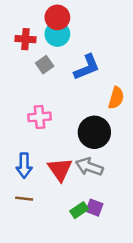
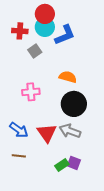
blue L-shape: (87, 67) -> (65, 35), moved
orange semicircle: (116, 98) -> (68, 77), moved, turned -90
blue arrow: (24, 165) -> (19, 130), turned -54

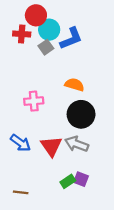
red circle: (45, 14) -> (36, 15), moved
gray square: (35, 51) -> (46, 47), moved
brown line: (19, 156) -> (21, 192), moved

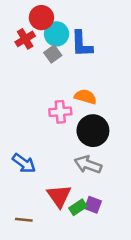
red cross: (22, 34) -> (25, 39), turned -35
blue L-shape: (71, 38) -> (82, 44), turned 110
pink cross: (34, 101) -> (60, 112), moved
red triangle: (51, 146) -> (59, 196), moved

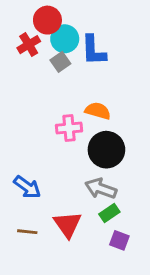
purple square: (93, 205) -> (119, 240), moved
green rectangle: (78, 207) -> (109, 213), moved
brown line: (24, 220) -> (27, 232), moved

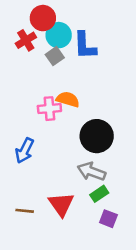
orange semicircle: (98, 111) -> (68, 99), moved
pink cross: (69, 128) -> (49, 109), moved
blue arrow: (27, 187) -> (25, 151), moved, turned 80

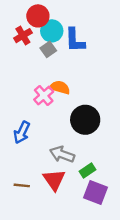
pink cross: (49, 109) -> (44, 96), turned -36
gray arrow: (91, 171) -> (62, 154), moved
purple square: (108, 219) -> (96, 192), size x1.5

